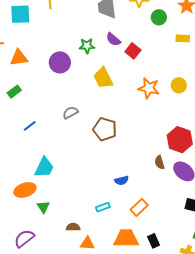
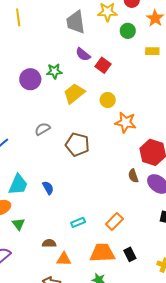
green star: (87, 46) -> (54, 71), moved
yellow trapezoid: (103, 78) -> (74, 93), turned 80
yellow circle: (179, 85) -> (108, 100), moved
orange star: (149, 88) -> (126, 122), moved
blue semicircle: (122, 180) -> (48, 188), moved, turned -104

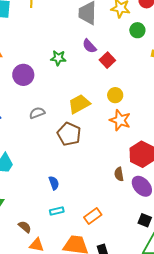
purple circle: (30, 79) -> (23, 75), moved
yellow trapezoid: (74, 93) -> (79, 104), moved
yellow circle: (108, 100) -> (115, 95), moved
blue semicircle: (48, 188) -> (54, 183), moved
brown semicircle: (49, 243) -> (25, 227), turned 32

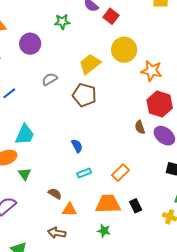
yellow circle: (115, 95) -> (124, 50), size x1.6
orange star: (120, 120) -> (152, 71), moved

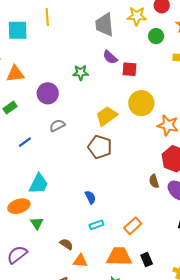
red square: (111, 16) -> (130, 69), turned -35
gray semicircle: (50, 79) -> (57, 125), moved

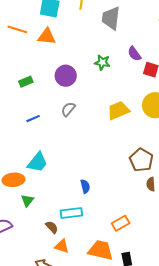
gray trapezoid: (105, 25) -> (111, 18), moved
orange triangle: (15, 74) -> (47, 36), moved
gray semicircle: (57, 125) -> (68, 109), turned -35
brown pentagon: (100, 147) -> (141, 160), moved
cyan rectangle: (96, 225) -> (71, 213), moved, size x1.5

